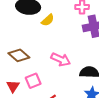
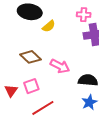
brown diamond: (19, 55) -> (30, 57), moved

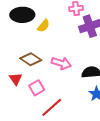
red triangle: (11, 91) -> (16, 79), moved

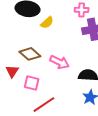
pink square: (37, 88) -> (32, 83), turned 35

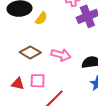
red triangle: (12, 71) -> (18, 84), moved, turned -40

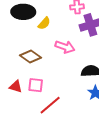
pink arrow: (61, 55) -> (65, 47), moved

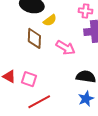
brown diamond: (31, 56) -> (34, 38), moved, turned 45

